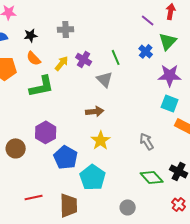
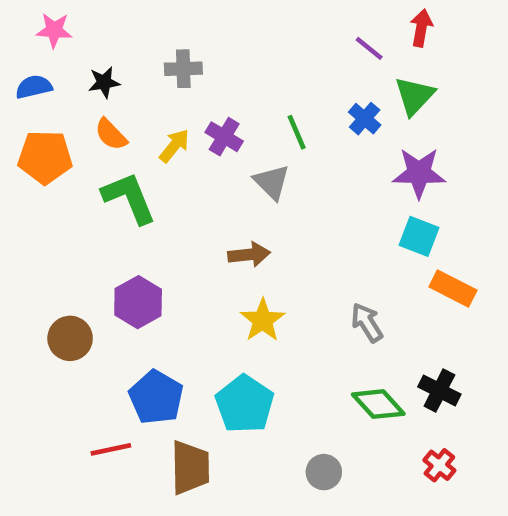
green L-shape: (42, 86) -> (129, 198), turned -100
blue pentagon: (66, 157) -> (156, 397), moved

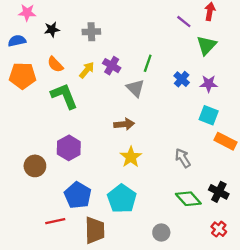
black star: (104, 82) -> (52, 29), moved
blue cross: (365, 119) -> (182, 79), moved
green line: (297, 132) -> (148, 63), turned 42
purple star: (419, 173) -> (209, 84), size x0.7

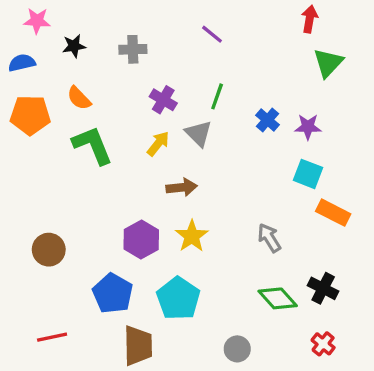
purple line: (184, 22) -> (212, 34), moved
green triangle: (206, 45) -> (328, 63), moved
yellow arrow: (87, 70) -> (158, 144), moved
purple hexagon: (69, 148) -> (141, 240), moved
red line: (55, 221) -> (52, 337), moved

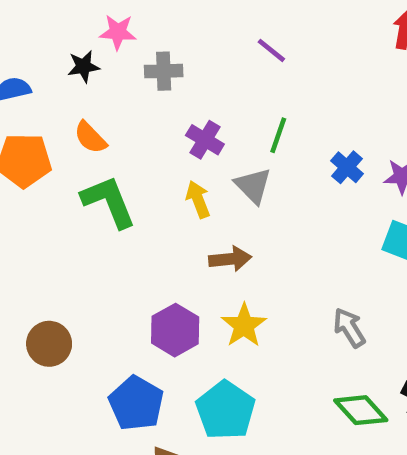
pink star: (37, 21) -> (118, 32), moved
yellow arrow: (158, 144) -> (198, 199), turned -60

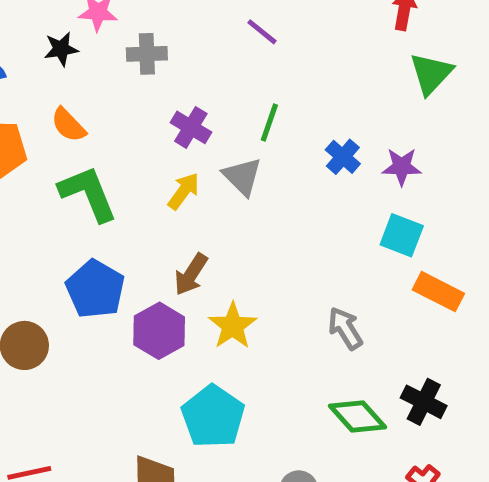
yellow arrow: (198, 199) -> (184, 191), turned 57
brown arrow: (230, 259) -> (191, 274), moved, turned 129
blue pentagon: (136, 403) -> (95, 289), moved

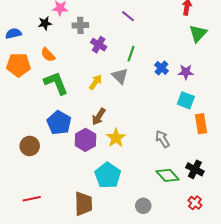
purple cross: (191, 127) -> (99, 45), moved
orange rectangle: (438, 292) -> (201, 124), turned 54

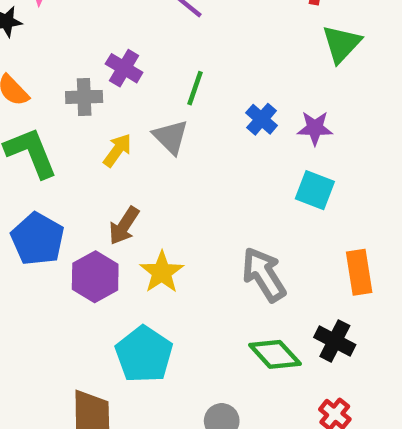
gray cross: (80, 25) -> (84, 97), moved
orange rectangle: (201, 124) -> (359, 272), moved
gray arrow: (162, 139) -> (264, 274), size x1.4

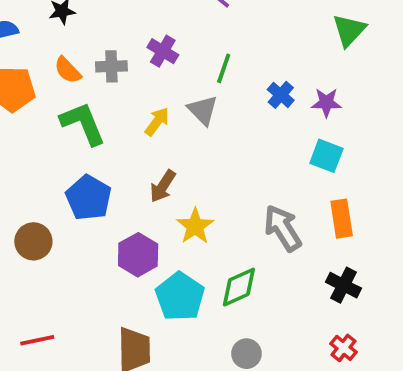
gray cross: (84, 97) -> (111, 66), moved
orange rectangle: (359, 272) -> (342, 219), moved
purple hexagon: (95, 277) -> (138, 255), moved
green diamond: (275, 354) -> (239, 287), moved, turned -72

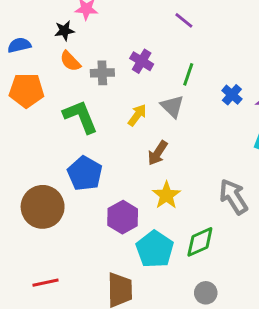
orange semicircle: (68, 70) -> (70, 61), moved
brown arrow: (163, 186) -> (158, 153), moved
brown circle: (33, 241) -> (43, 207), size x1.5

